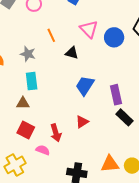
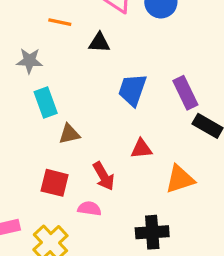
orange line: (51, 35) -> (60, 22), turned -40
brown triangle: (23, 103) -> (69, 134), moved
red triangle: (82, 122) -> (141, 149), turned 40
orange triangle: (110, 164) -> (180, 179), moved

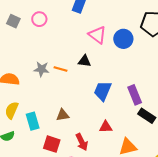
orange line: (60, 22) -> (61, 69), moved
cyan rectangle: (46, 103) -> (33, 121), moved

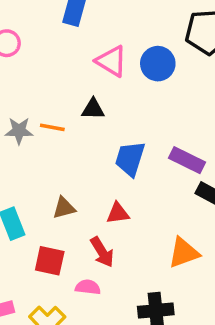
purple rectangle: (135, 95) -> (187, 160), turned -36
red triangle: (106, 127) -> (118, 213), moved

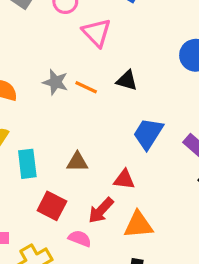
pink triangle: (111, 61) -> (97, 33), moved
red arrow: (102, 252) -> (101, 210), turned 60
orange triangle: (184, 253) -> (138, 225), moved

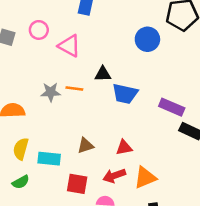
blue trapezoid: (148, 134) -> (125, 94), moved, turned -92
cyan rectangle: (27, 164) -> (49, 159), turned -60
red arrow: (101, 210) -> (114, 176), turned 45

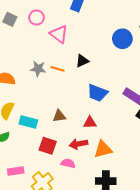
black triangle: (103, 74) -> (82, 61), turned -32
blue trapezoid: (125, 94) -> (97, 93), moved

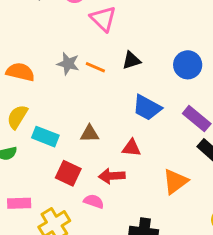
blue circle: (122, 39) -> (188, 65), moved
orange triangle: (103, 149) -> (175, 181), moved, turned -30

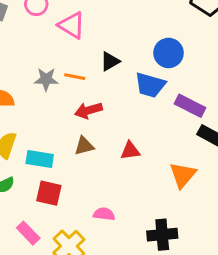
blue trapezoid: (147, 108) -> (150, 85), moved
red square: (68, 173) -> (49, 193), moved
red arrow: (112, 176) -> (89, 110), moved
pink rectangle: (19, 203) -> (28, 233), turned 60

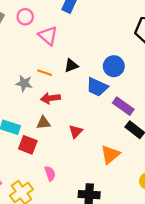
gray star: (46, 79) -> (24, 83), moved
red triangle: (130, 151) -> (76, 131), turned -48
red square: (49, 193) -> (28, 145), moved
pink semicircle: (104, 214) -> (50, 174), turned 56

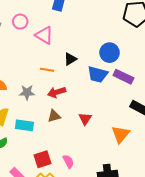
gray star: (24, 83) -> (27, 92), moved
purple rectangle: (123, 106) -> (123, 77), moved
red square: (28, 145) -> (43, 159), moved, turned -30

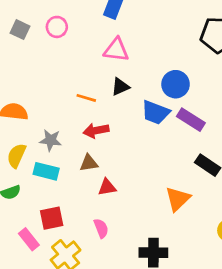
pink triangle: (44, 35) -> (116, 50), moved, turned -30
gray star: (27, 92) -> (51, 140), moved
red triangle: (85, 119) -> (107, 187), moved, turned 40
red square: (43, 159) -> (52, 218), moved

